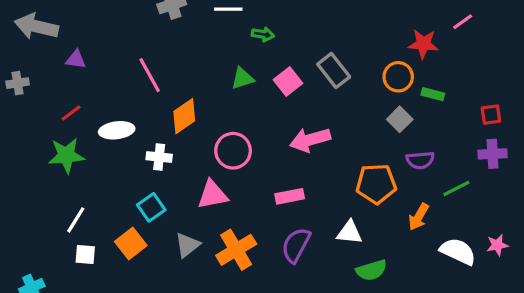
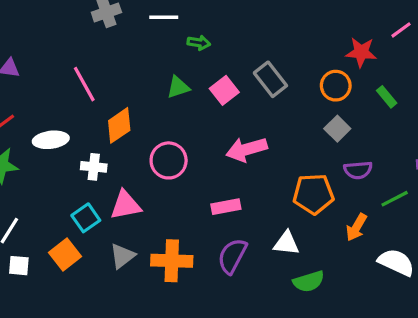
green rectangle: (433, 94) -> (387, 97), moved, turned 35
pink triangle: (213, 195) -> (126, 205), moved
orange cross: (236, 250) -> (172, 261), turned 33

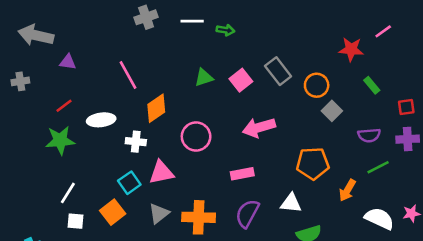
green arrow: (199, 43) -> (226, 30), moved
orange circle: (336, 86) -> (317, 85), moved
purple semicircle: (358, 170) -> (369, 135), moved

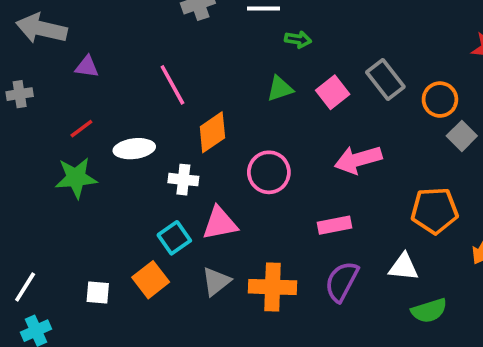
green arrow: (226, 30) -> (298, 39), moved
white line: (68, 193) -> (25, 287), moved

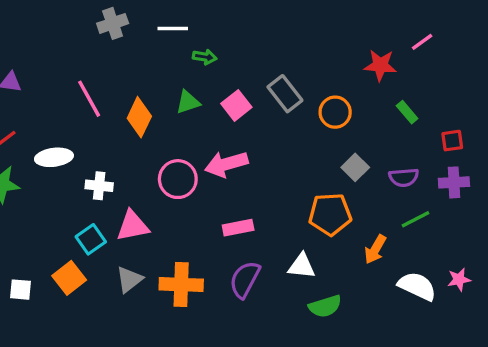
orange diamond: (212, 132) -> (139, 117), moved, turned -30
gray square: (462, 136) -> (355, 167), moved
pink arrow: (358, 160) -> (226, 164), moved

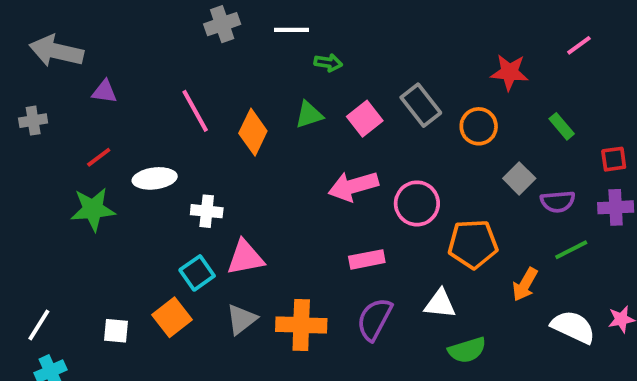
red star: (380, 65) -> (510, 72), moved
gray square: (355, 167) -> (519, 178), moved
pink circle: (178, 179) -> (417, 203), moved

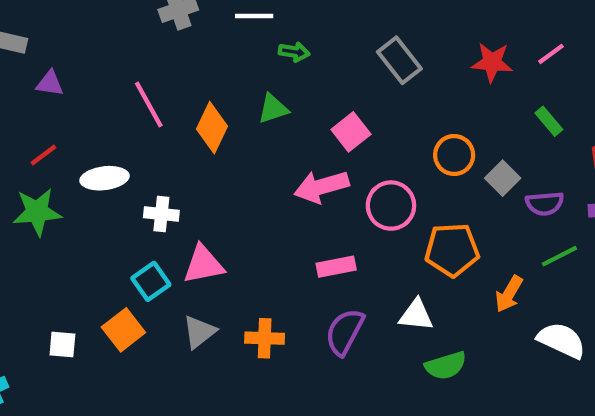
pink line: (579, 45) -> (551, 54), moved
gray rectangle: (421, 105) -> (399, 60), moved
pink square: (365, 119) -> (351, 132), moved
orange circle: (479, 126) -> (454, 155), moved
orange cross: (301, 325) -> (265, 338), size x0.7

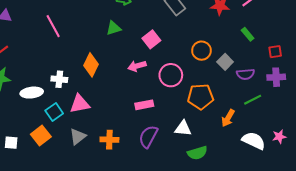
orange diamond: (212, 128) -> (91, 65), moved
white ellipse: (105, 178) -> (32, 93), moved
pink arrow: (321, 187) -> (137, 66), size x0.7

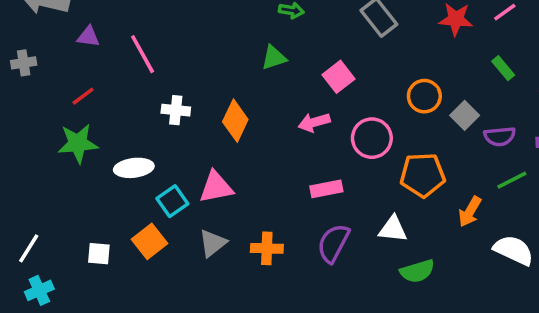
pink line: (53, 26) -> (143, 54), moved
white cross: (59, 79) -> (176, 110), moved

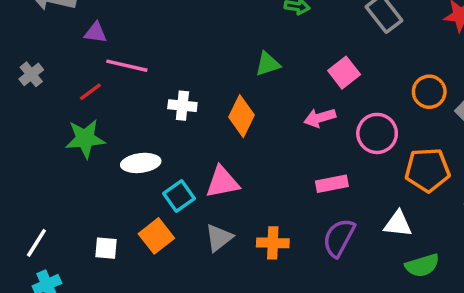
pink line: (143, 54) -> (127, 66), moved, turned -48
green triangle: (274, 58) -> (268, 64), moved
gray cross: (24, 63) -> (31, 74), moved, turned -30

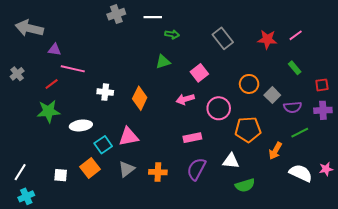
green triangle: (268, 64) -> (163, 62), moved

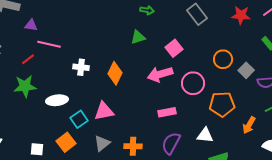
pink arrow: (185, 99) -> (160, 74), size x1.4

